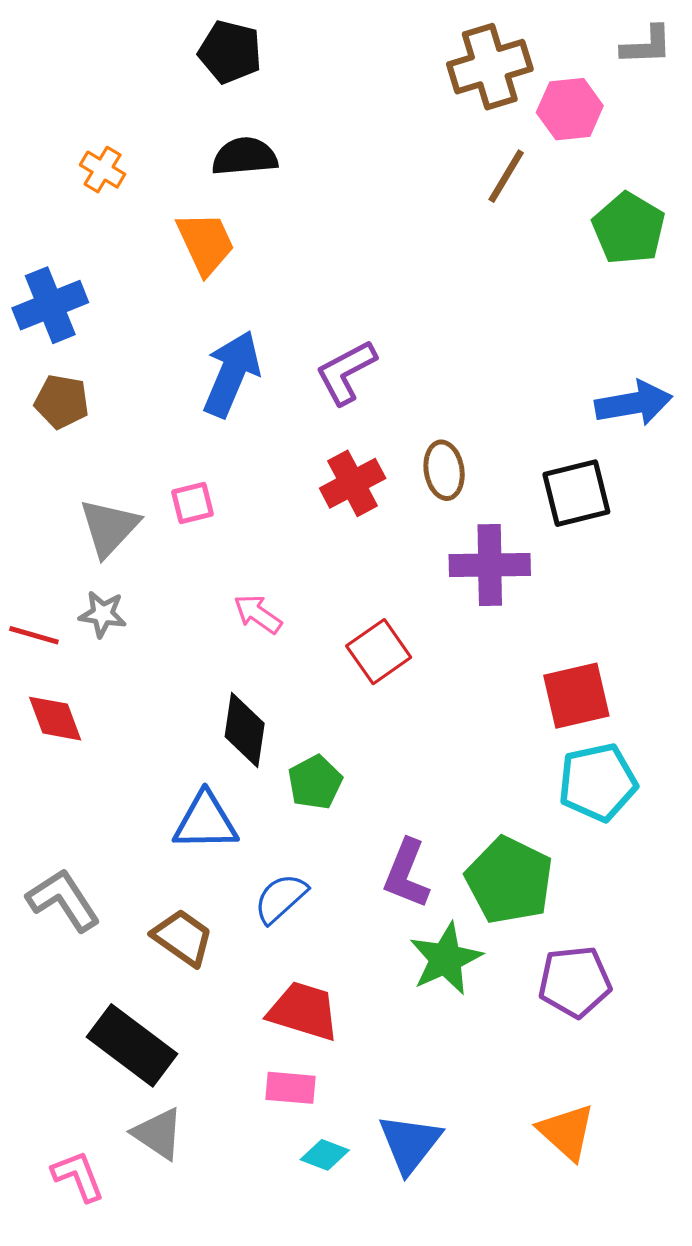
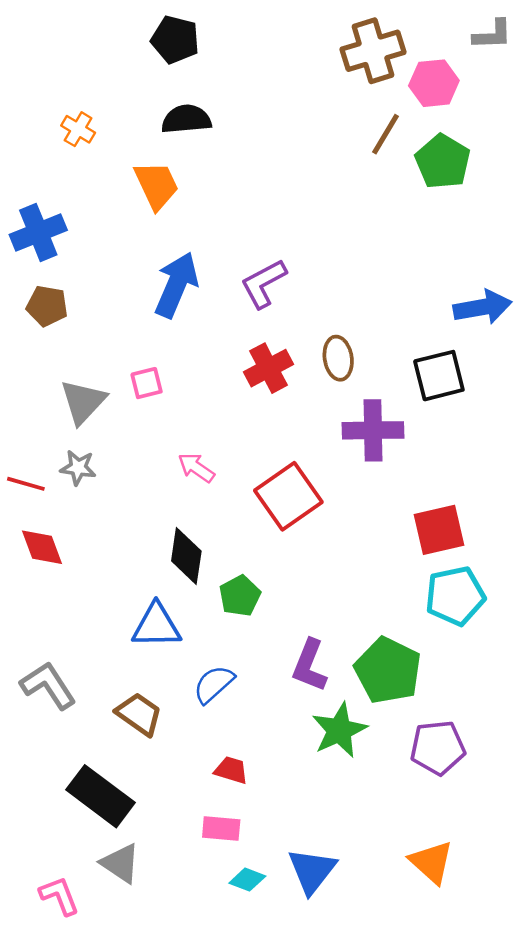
green pentagon: (629, 228) -> (443, 162), moved
red square: (379, 652) -> (288, 496), size x1.4
red trapezoid: (304, 1011) -> (231, 770), size x0.6

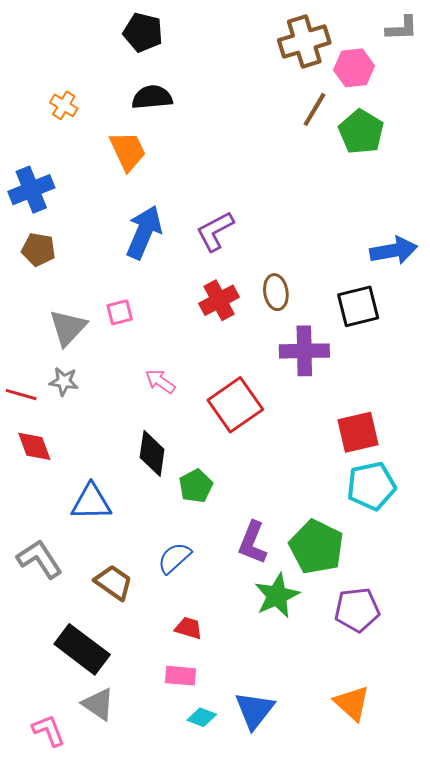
blue triangle: (156, 626) -> (91, 502), moved

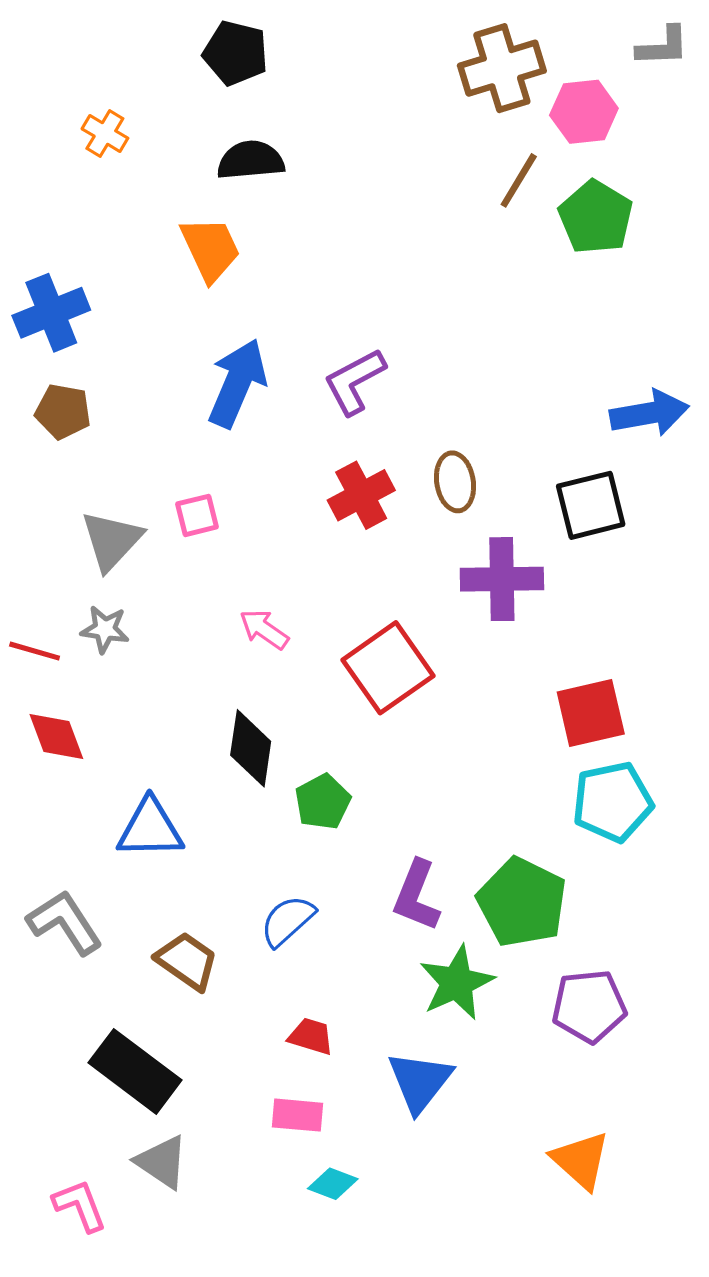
orange cross: (64, 105) -> (105, 133), moved
blue triangle: (255, 710) -> (420, 1082), moved

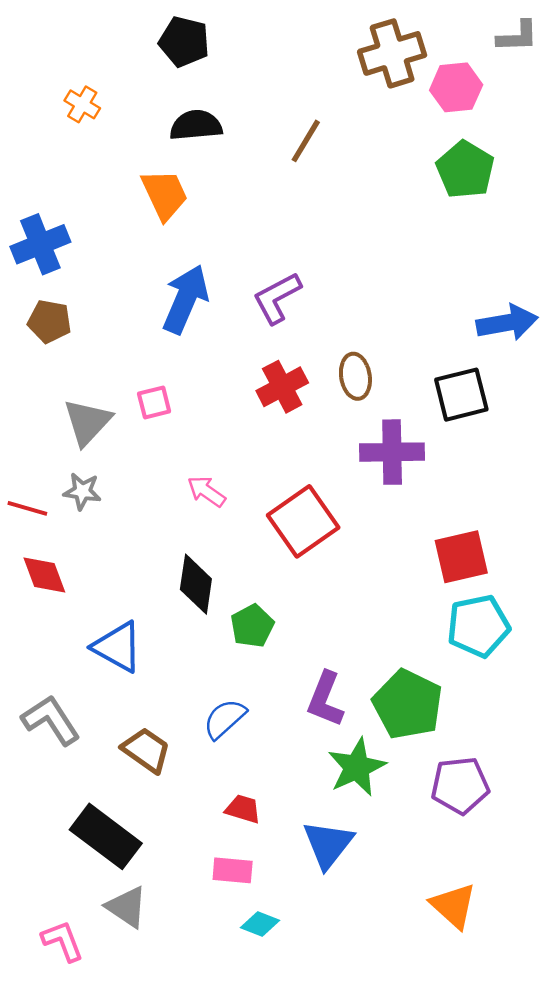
brown line: (519, 180) -> (306, 141), moved
blue triangle: (150, 829) -> (118, 647), turned 30

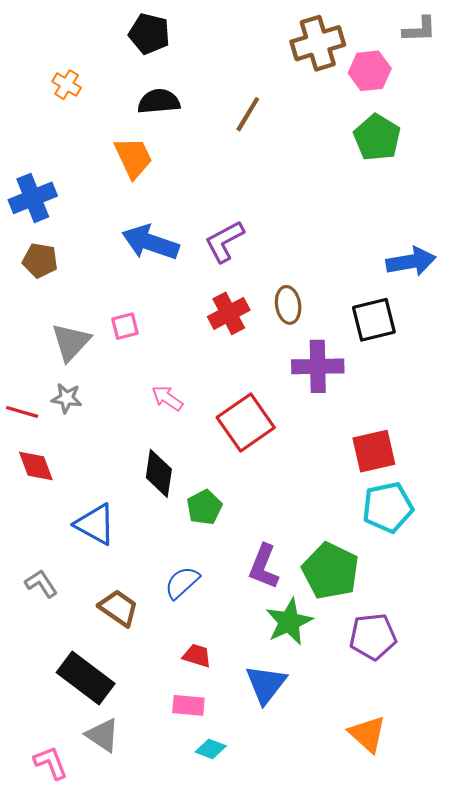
blue arrow: (185, 299) -> (150, 242), turned -94
gray L-shape: (51, 720) -> (41, 584), size x0.7

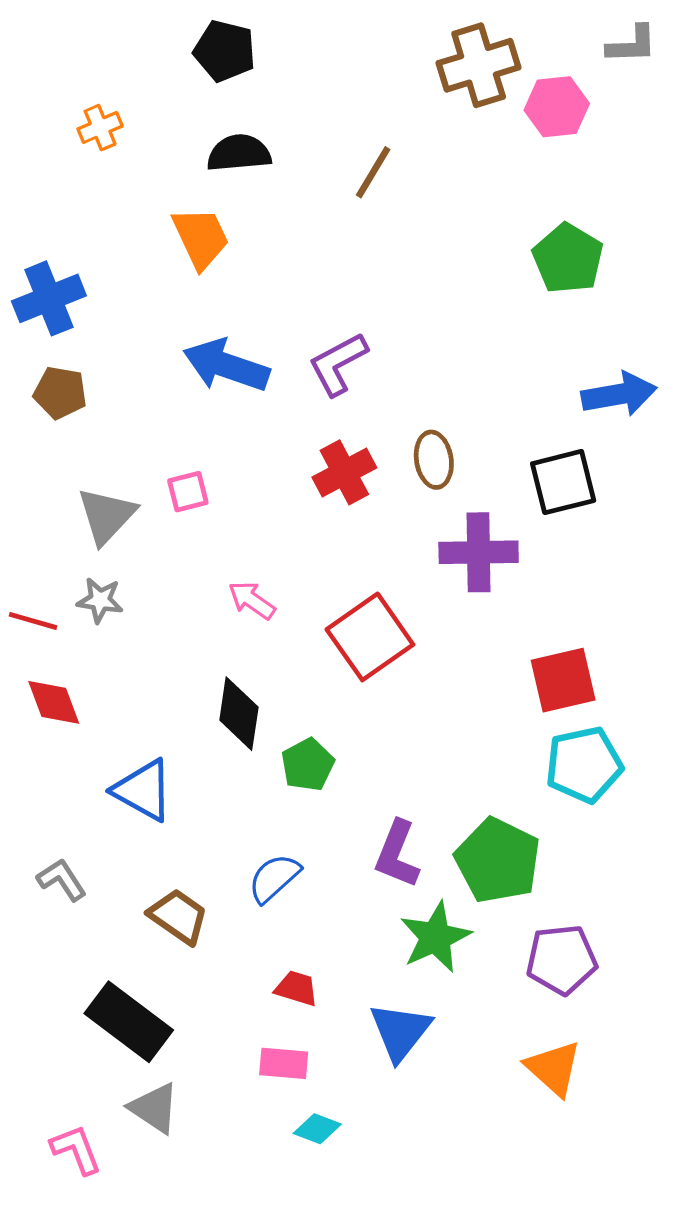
orange cross: (67, 85) -> (100, 128), turned 36
green pentagon: (377, 138) -> (568, 258), moved
orange triangle: (368, 734) -> (554, 1068), moved

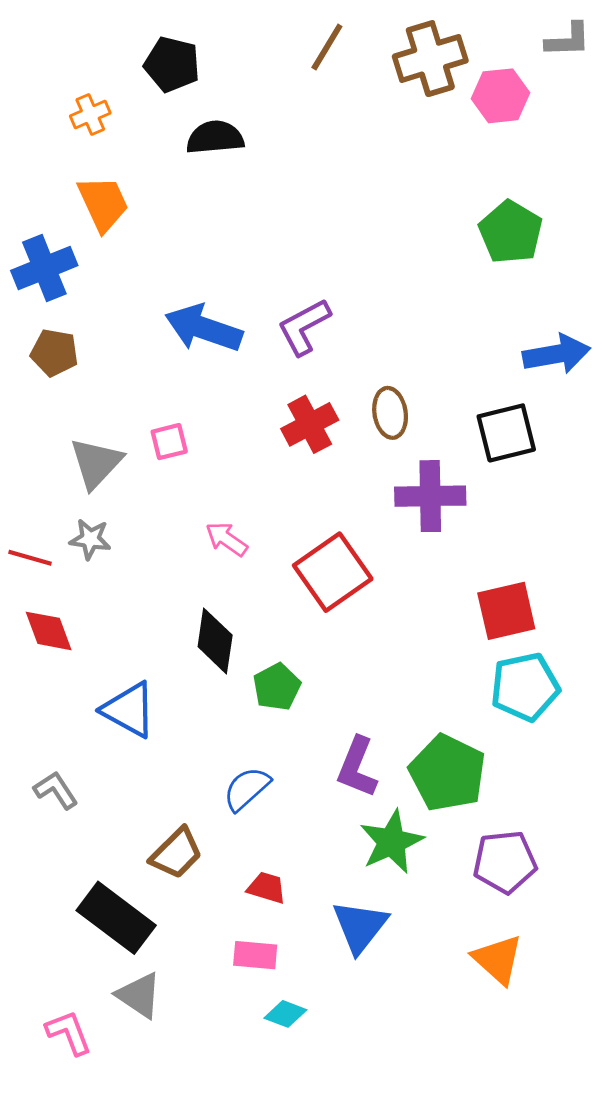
black pentagon: (225, 51) -> (172, 64), moved
brown line: (373, 172) -> (327, 47), moved
orange trapezoid: (201, 238) -> (103, 203), moved
brown trapezoid: (178, 916) -> (176, 853), moved, turned 100

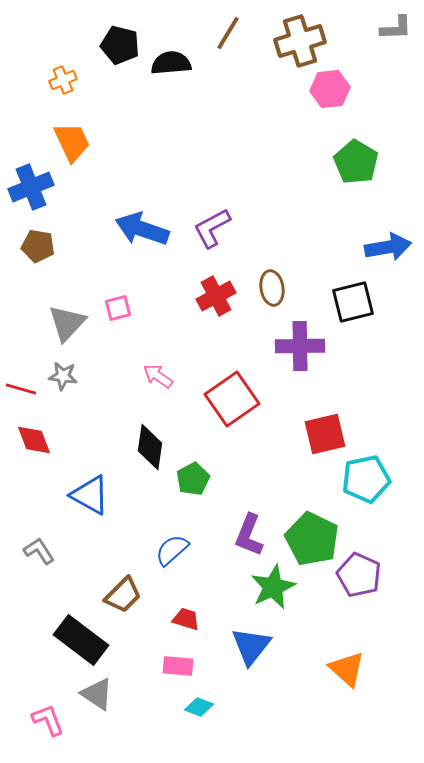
pink hexagon: (501, 96) -> (330, 89), moved
black semicircle: (215, 137) -> (171, 63), moved
red square: (506, 611) -> (325, 434), moved
purple pentagon: (505, 862) -> (359, 575), moved, turned 30

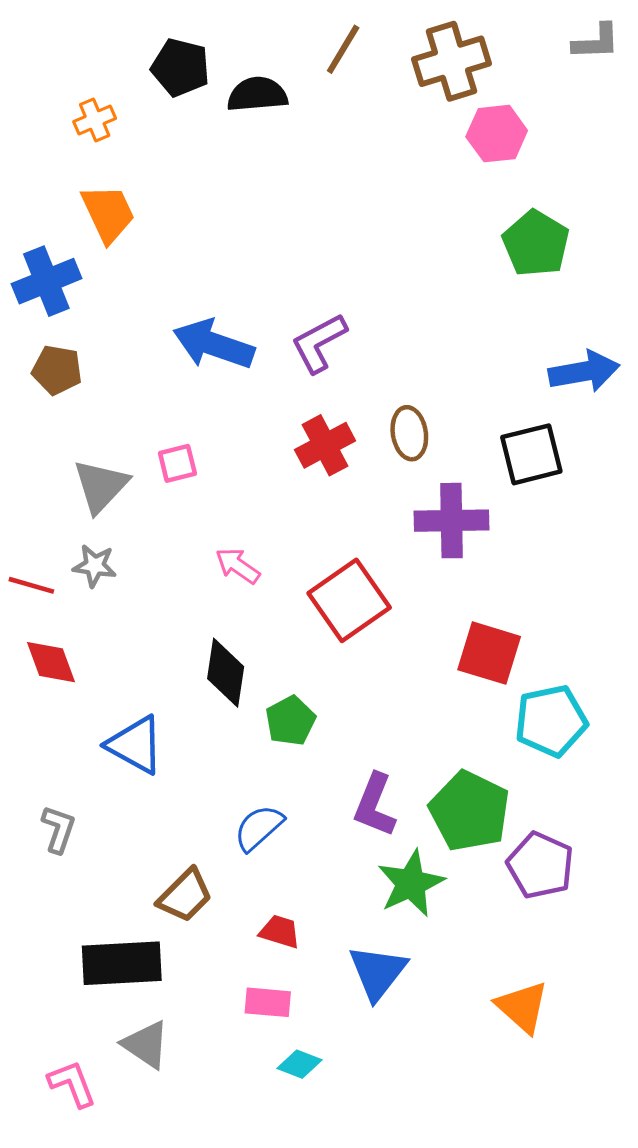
red square: (325, 434) -> (489, 653), turned 30
gray L-shape: (39, 551) -> (59, 829), turned 52
black rectangle: (81, 640) -> (122, 963), turned -40

